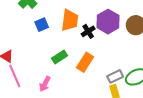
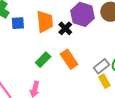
blue square: (42, 25) -> (18, 23), moved, turned 32
orange rectangle: (85, 62) -> (69, 59), turned -54

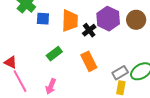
green rectangle: (43, 60) -> (54, 54), moved
yellow rectangle: (104, 81) -> (121, 88), turned 32

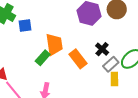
orange trapezoid: (70, 21) -> (54, 44), moved
black cross: (89, 30) -> (102, 49), moved

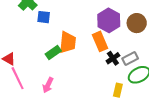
orange rectangle: (78, 59) -> (100, 41), moved
gray rectangle: (111, 64) -> (130, 58), moved

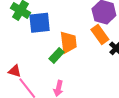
blue square: (44, 17) -> (40, 23), size x1.6

